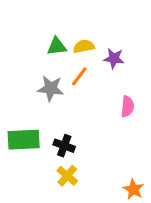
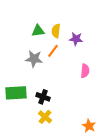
yellow semicircle: (84, 46) -> (56, 31), turned -72

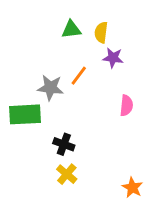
green triangle: (38, 31) -> (71, 29), moved
yellow semicircle: (56, 31) -> (101, 32), moved
green rectangle: (16, 93) -> (25, 114), moved

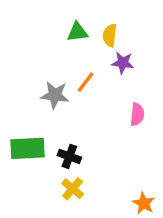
green rectangle: (25, 114) -> (27, 148), moved

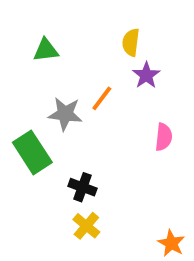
green triangle: (77, 32) -> (46, 50), moved
purple star: (123, 63) -> (146, 75), turned 30
green rectangle: (27, 148) -> (32, 152), moved, turned 60

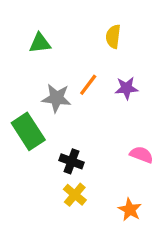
purple star: (146, 75) -> (126, 88), moved, turned 30
pink semicircle: (164, 137) -> (141, 155), moved, turned -75
orange star: (171, 243) -> (130, 210), moved

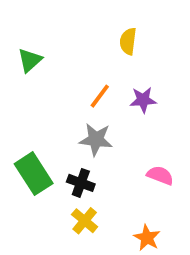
green triangle: (40, 43) -> (30, 60), moved, turned -35
gray star: (57, 98) -> (96, 140), moved
green rectangle: (28, 131) -> (34, 174), moved

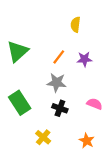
green triangle: (30, 60) -> (17, 51), moved, size x1.5
black cross: (81, 183) -> (60, 108), moved
yellow cross: (85, 221) -> (43, 137), moved

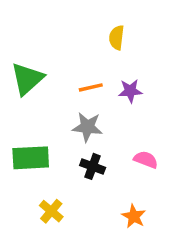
orange line: (59, 57) -> (91, 87), turned 40
green rectangle: (20, 103) -> (31, 158), turned -60
yellow cross: (43, 137) -> (51, 211), moved

